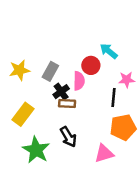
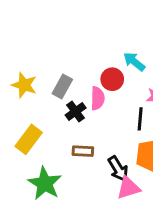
yellow star: (19, 70) -> (24, 85), turned 30
brown rectangle: (67, 104) -> (83, 151), moved
black arrow: (68, 137) -> (118, 169), moved

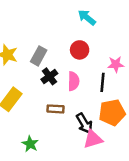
cyan arrow: (134, 62) -> (87, 17), moved
pink semicircle: (98, 98) -> (74, 81), moved
green star: (45, 183) -> (30, 144), moved, size x0.6

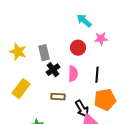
gray rectangle: (39, 56) -> (44, 53), turned -42
pink star: (116, 64) -> (101, 39), moved

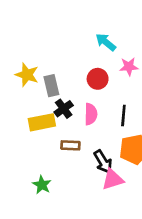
yellow star: (18, 52) -> (27, 75), moved
yellow rectangle: (21, 89) -> (42, 122), moved, turned 42

